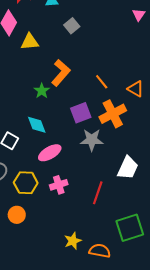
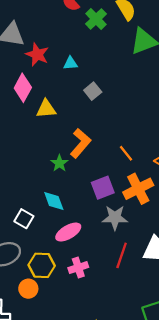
red line: (98, 193) -> (122, 255), moved
orange circle: (17, 215) -> (28, 289), moved

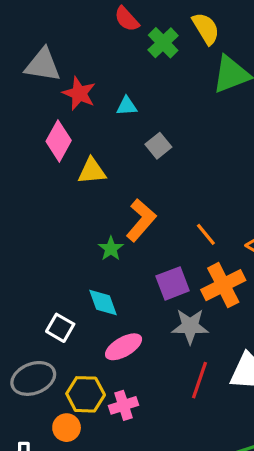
pink cross: (78, 268) -> (124, 405), moved

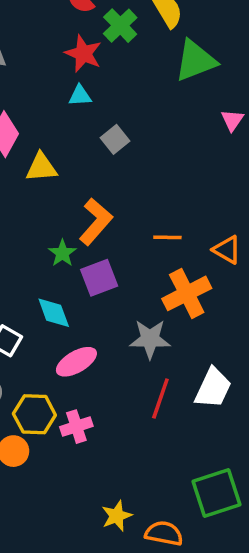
red star: (79, 93) -> (83, 54), moved
orange line: (206, 234) -> (167, 237), turned -50
purple square: (173, 283) -> (99, 278), moved

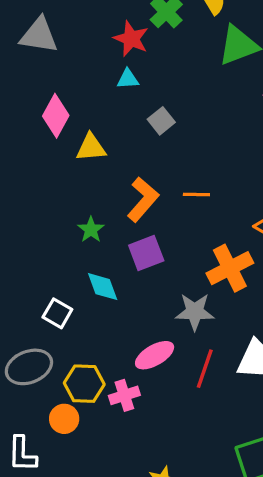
orange line: (167, 237) -> (196, 194), moved
green star: (62, 253) -> (91, 230), moved
pink ellipse: (76, 362) -> (155, 355), moved

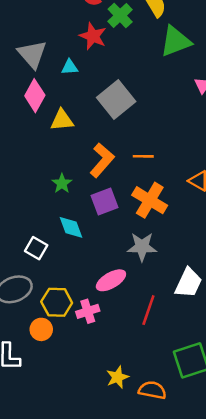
gray triangle: (39, 35) -> (32, 54), moved, turned 40
cyan triangle: (128, 79) -> (70, 67), moved
gray square: (161, 121) -> (116, 99), size x1.8
orange cross: (230, 268) -> (150, 200), moved, turned -32
red line: (205, 369) -> (148, 310), moved

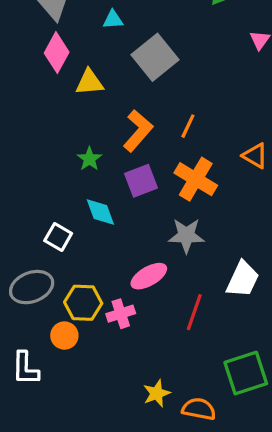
cyan triangle: (70, 67) -> (113, 20), moved
orange line: (143, 156) -> (188, 126), turned -66

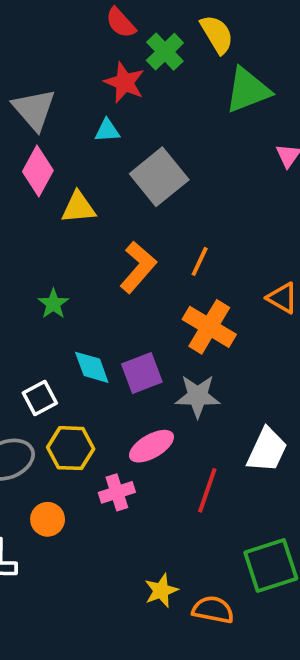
green star: (89, 159) -> (53, 304), moved
purple square: (141, 181) -> (142, 373), moved
white square: (58, 237) -> (40, 398), turned 32
yellow hexagon: (83, 303) -> (71, 448), moved

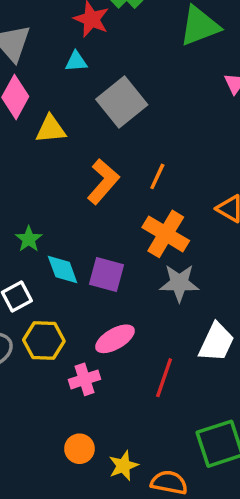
green star: (53, 304) -> (29, 239), moved
purple square: (142, 373) -> (107, 275), turned 36
gray star: (198, 396) -> (179, 283), moved
orange circle: (48, 519) -> (79, 449), moved

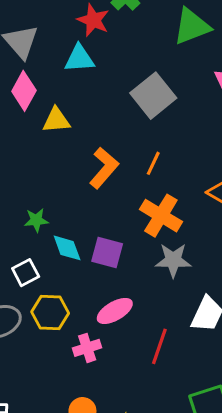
cyan triangle: (76, 61) -> (79, 59), size x1.5
gray square: (122, 102) -> (153, 96), moved
green star: (29, 239) -> (36, 220), turned 30

